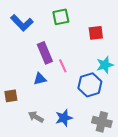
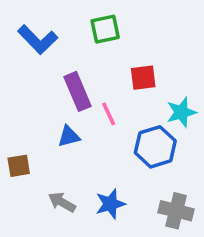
red square: (96, 33) -> (143, 78), moved

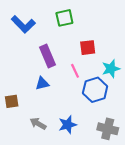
pink line: (109, 114) -> (75, 71), moved

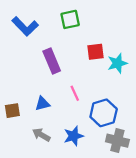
cyan star: (111, 69) -> (117, 63), moved
pink line: (75, 71) -> (75, 93), moved
blue triangle: (42, 83) -> (42, 104), moved
blue hexagon: (95, 90) -> (104, 113), moved

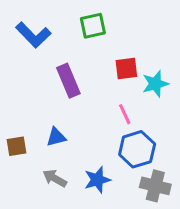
pink line: (75, 93) -> (125, 114), moved

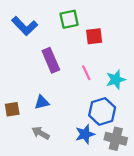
red square: (126, 68) -> (94, 36), moved
cyan star: (155, 84) -> (116, 80), moved
pink line: (125, 114) -> (86, 73), moved
blue star: (97, 180) -> (85, 134), moved

